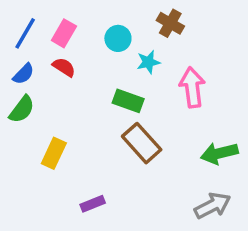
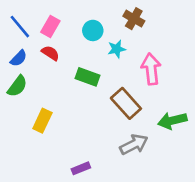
blue line: (25, 33) -> (20, 27), turned -70
green rectangle: (128, 101) -> (87, 77), moved
brown rectangle: (142, 143) -> (126, 103), moved
purple rectangle: (93, 204) -> (81, 168), moved
gray arrow: (213, 206) -> (134, 144), moved

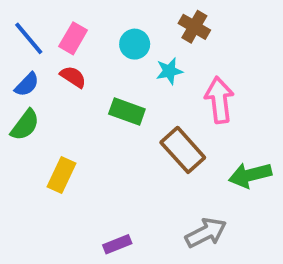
gray arrow: (134, 144) -> (206, 233), moved

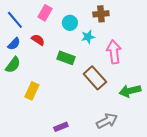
brown cross: (194, 27) -> (101, 14), turned -35
pink rectangle: (73, 38) -> (45, 13), moved

